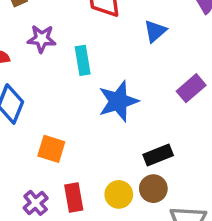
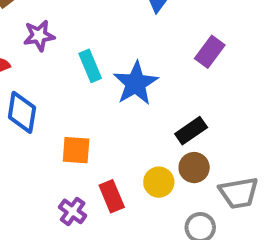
cyan rectangle: (83, 60) -> (90, 66), moved

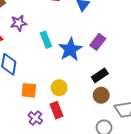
purple rectangle: (210, 52) -> (98, 42), moved
orange square: (76, 150) -> (29, 90), moved
yellow circle: (159, 182) -> (59, 88), moved

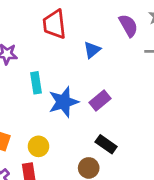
black rectangle: (100, 75) -> (106, 144), moved, turned 56

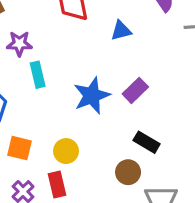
blue triangle: (92, 50) -> (121, 31), turned 30
cyan rectangle: (36, 83) -> (38, 75), moved

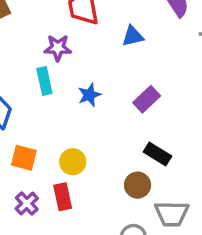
purple star: (19, 44) -> (58, 48), moved
blue star: (92, 96) -> (89, 95), moved, size x0.6

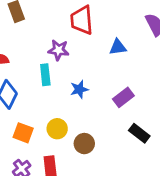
black rectangle: (158, 154) -> (139, 133), moved
yellow circle: (73, 162) -> (57, 129), moved
brown circle: (138, 185) -> (84, 144), moved

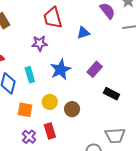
cyan rectangle: (45, 75) -> (30, 75), moved
blue star: (79, 89) -> (61, 70), size x1.5

